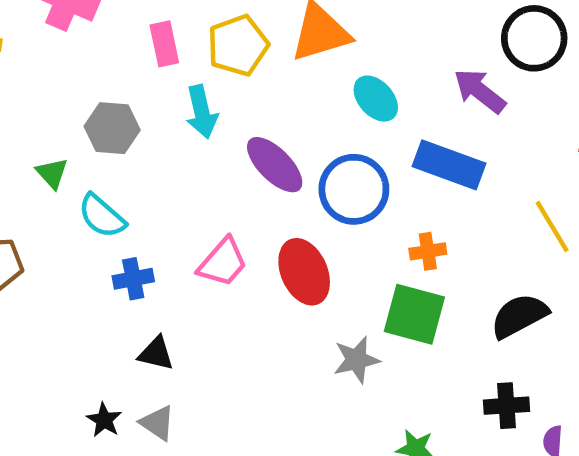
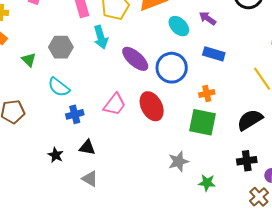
purple arrow: (480, 91) -> (208, 18), moved, size x0.7
blue rectangle: (449, 165) -> (214, 54), size x0.7
green triangle: (52, 173) -> (29, 60), moved
gray star: (356, 360) -> (178, 161), moved
black star: (104, 420) -> (56, 155), moved

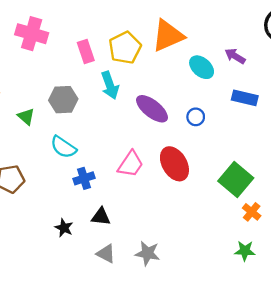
blue circle: (172, 68) -> (196, 117), size x0.5
orange cross: (207, 93) -> (252, 212), moved, turned -35
green square: (203, 122) -> (236, 179), turned 32
gray star: (178, 161) -> (148, 253), moved, turned 30

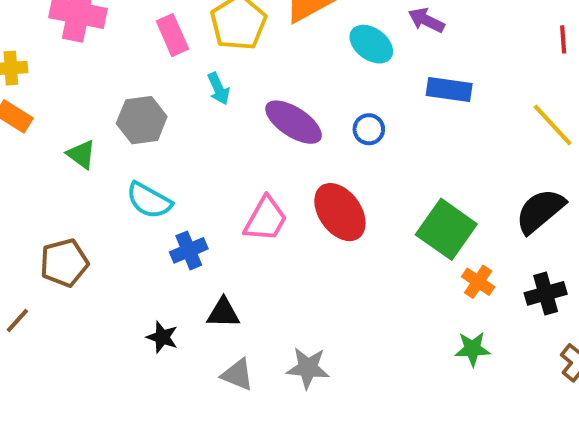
cyan arrow: (110, 85) -> (218, 89), size x0.7

